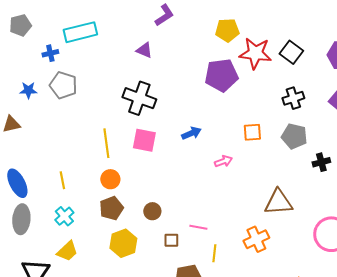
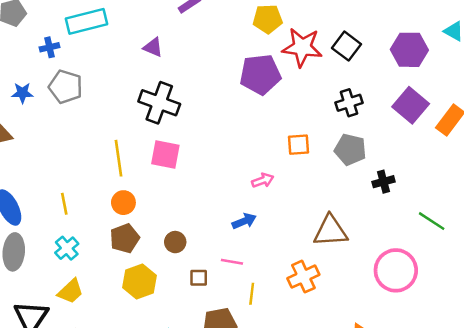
purple triangle: (144, 50) -> (153, 47), moved
blue arrow: (191, 133) -> (244, 221), moved

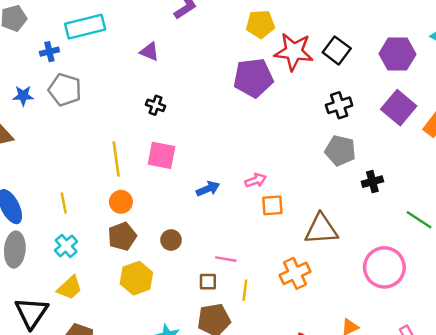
black cross: (159, 103) -> (155, 105), size x0.5
orange square: (298, 145) -> (272, 205), moved
blue arrow: (244, 221) -> (208, 189), moved
brown square: (199, 278) -> (208, 282), moved

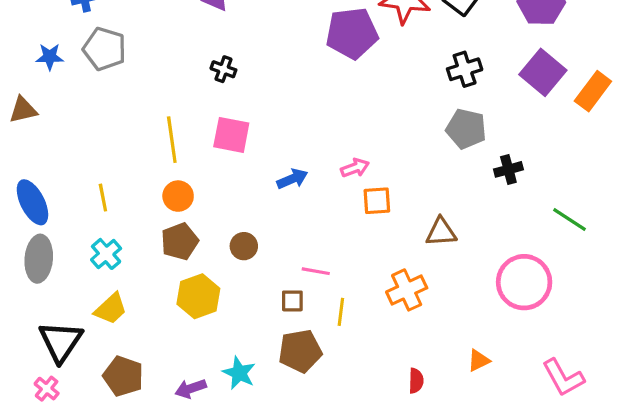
brown triangle: (321, 229) -> (441, 232), size x0.7

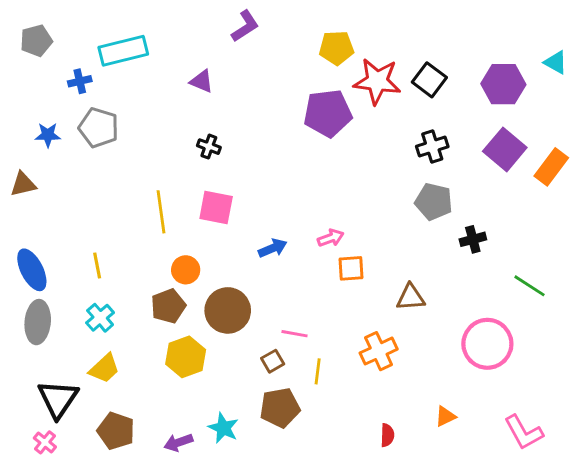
orange circle: (178, 196) -> (186, 270), moved
brown circle: (244, 246) -> (228, 310), size x1.8
brown square: (292, 301) -> (273, 361), turned -30

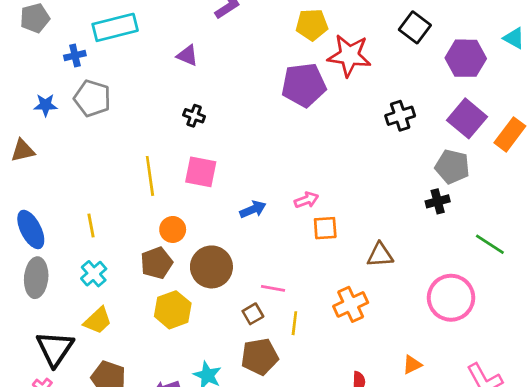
black square: (429, 80) -> (415, 27), moved
gray pentagon: (434, 202) -> (452, 167), moved

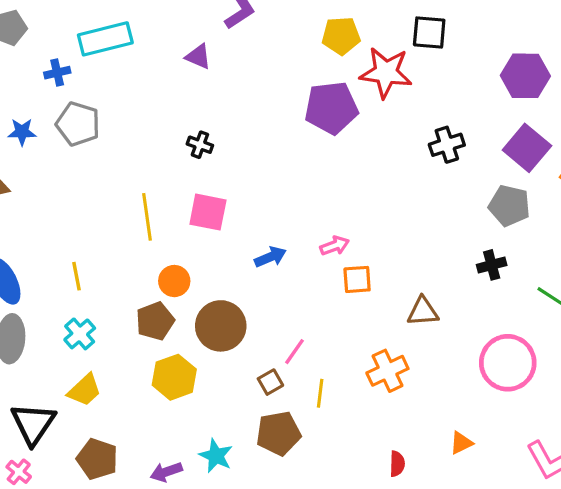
black square: (415, 27) -> (429, 32), moved, turned -32
purple triangle: (187, 55) -> (198, 57), moved
black cross: (438, 201) -> (492, 265), moved
pink line: (273, 288) -> (294, 352), turned -65

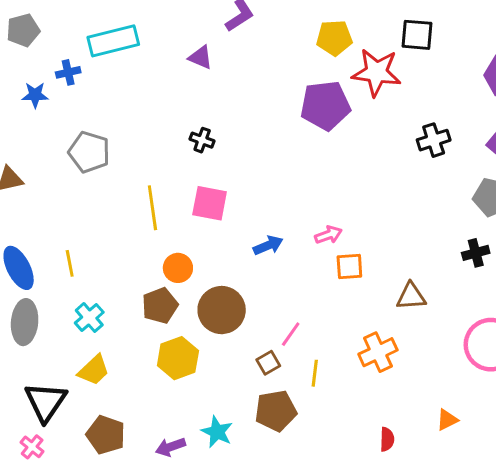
gray pentagon: (78, 124) -> (89, 152), moved
blue star: (22, 132) -> (35, 95), moved
yellow line: (76, 276) -> (70, 263), moved

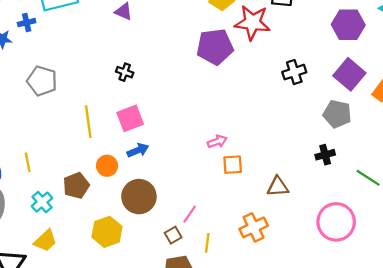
pink square: (210, 203) -> (130, 118), turned -32
blue arrow: (268, 245) -> (138, 150), moved
brown pentagon: (160, 306) -> (76, 186), moved

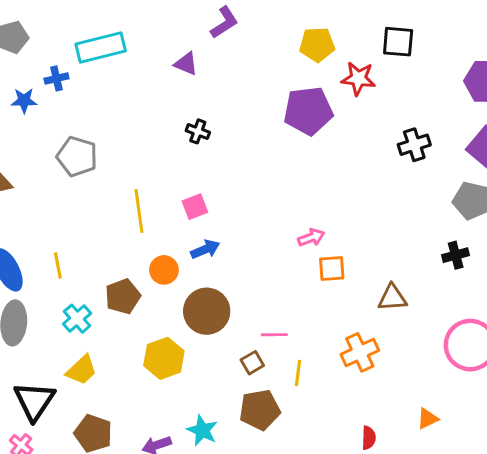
red star: (252, 23) -> (358, 78), size x0.7
black cross: (125, 72) -> (198, 131), moved
pink square: (130, 118) -> (195, 207), size x0.7
pink line: (190, 214) -> (274, 335), turned 54

